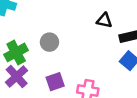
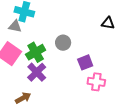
purple square: (55, 82) -> (85, 62), moved

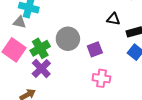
gray circle: (63, 43) -> (68, 39), size x1.5
purple square: (85, 62) -> (95, 49), moved

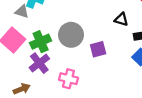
pink cross: (101, 78) -> (68, 79), moved

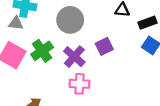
gray circle: (71, 35) -> (70, 20), moved
purple cross: (39, 63) -> (74, 57), moved

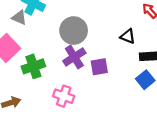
green cross: (42, 51) -> (33, 66), moved
purple cross: (74, 57) -> (74, 57), moved

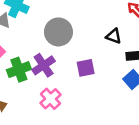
purple cross: (74, 57) -> (44, 65), moved
pink cross: (64, 96) -> (50, 99), turned 30

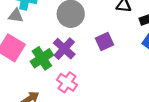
pink cross: (50, 99) -> (67, 82), moved

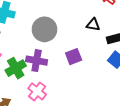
purple cross: (64, 49) -> (37, 61), turned -36

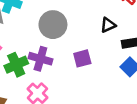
black triangle: (93, 25) -> (108, 25), turned -40

